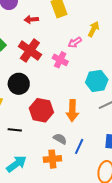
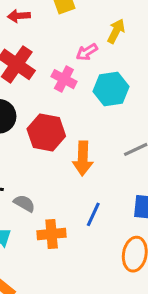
cyan hexagon: (97, 81) -> (111, 89), moved
red hexagon: (41, 110) -> (46, 133), moved
gray semicircle: (60, 139) -> (24, 203), moved

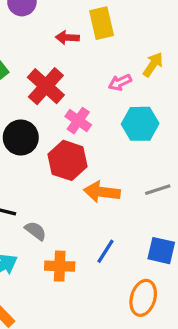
red arrow: (19, 16) -> (67, 38), moved
pink cross: (64, 79) -> (78, 121), moved
orange arrow: (83, 158) -> (102, 192), turned 88

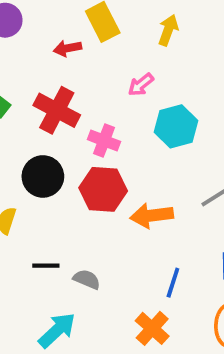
yellow arrow: (153, 65) -> (168, 30), moved
orange cross: (60, 266) -> (152, 328), moved, turned -36

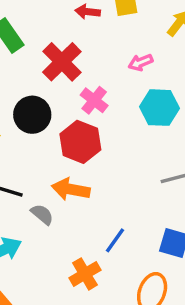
orange arrow: (152, 216) -> (71, 189), moved

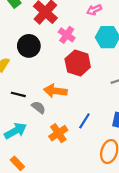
red hexagon: (80, 142) -> (78, 63), moved
orange cross: (85, 274) -> (58, 133), moved

